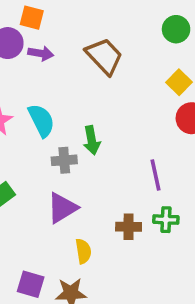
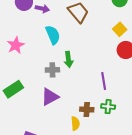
cyan semicircle: (41, 120) -> (53, 35), moved
yellow semicircle: (83, 251) -> (75, 123), moved

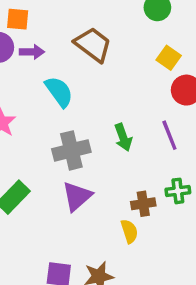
green arrow: (69, 59) -> (123, 137), moved
gray cross: (52, 70) -> (71, 150), size x1.5
purple line: (104, 81) -> (169, 135), moved

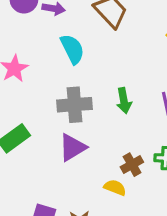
brown cross: (143, 204) -> (132, 165), turned -30
yellow semicircle: (129, 231) -> (115, 188), turned -60

